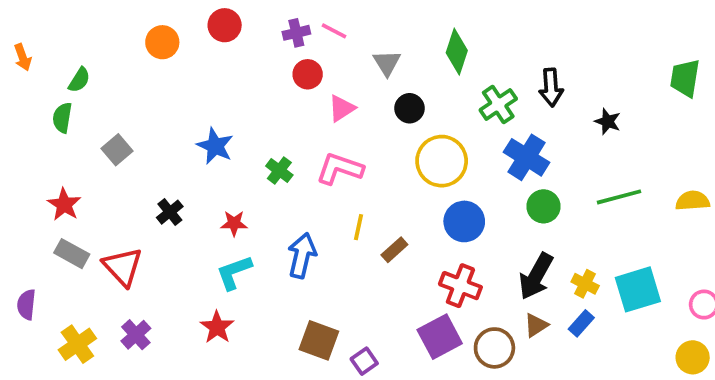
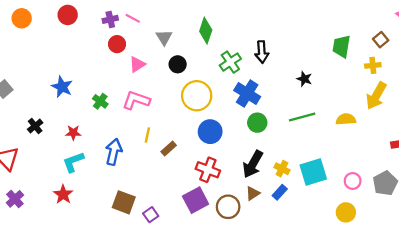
orange circle: (162, 42) -> (22, 18), moved
black star: (608, 121) -> (304, 79), moved

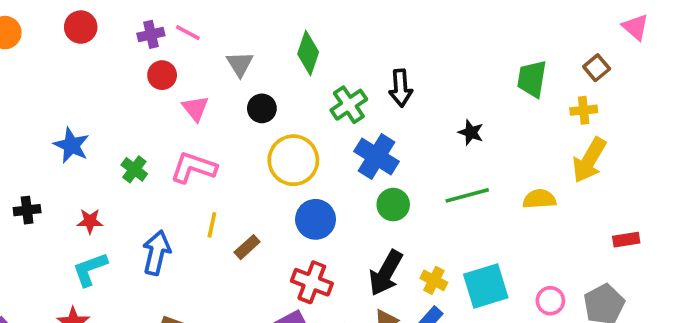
pink triangle: (137, 64) -> (195, 108), turned -36
black cross: (35, 126) -> (27, 210), turned 32

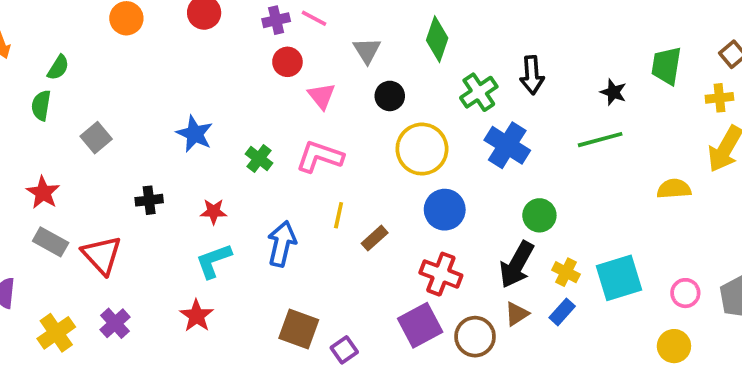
black star: (471, 132) -> (613, 92), moved
green line: (467, 195) -> (600, 140), moved
green circle: (393, 205) -> (539, 215), moved

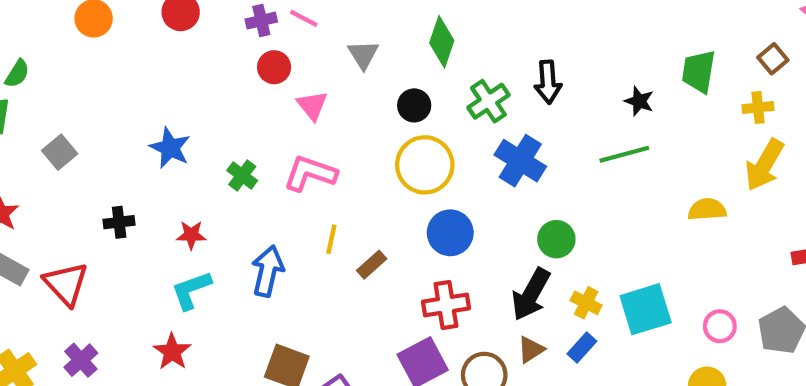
black circle: (390, 96) -> (414, 105), moved
red cross: (441, 274) -> (446, 305), turned -30

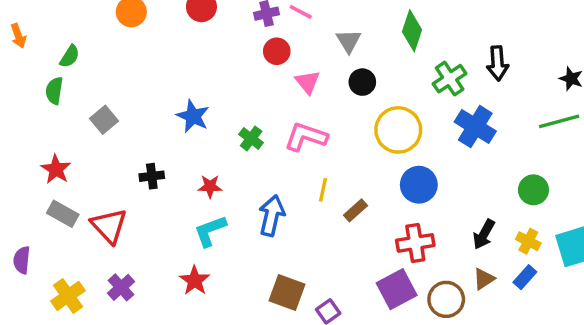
black circle: (414, 105) -> (362, 82), moved
green circle: (556, 239) -> (533, 190), moved
black arrow: (531, 294) -> (484, 234), size x0.7

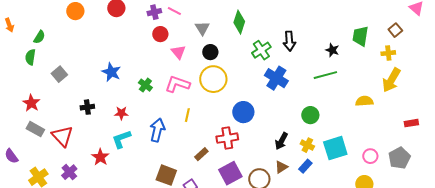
yellow circle: (398, 130) -> (213, 79), moved
brown rectangle: (355, 210) -> (201, 154), moved
red cross: (415, 243) -> (227, 138), moved
purple semicircle: (22, 260) -> (11, 156), turned -42
red star: (195, 281) -> (100, 157), moved

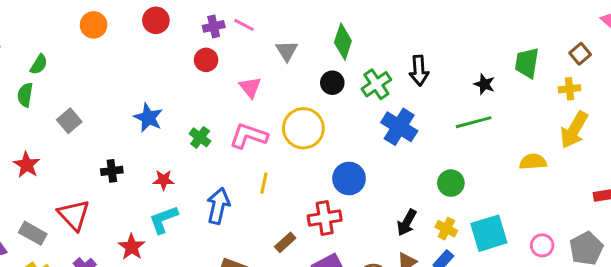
red circle: (160, 34) -> (206, 60), moved
black circle: (210, 52) -> (332, 83), moved
gray rectangle: (35, 129) -> (33, 233), moved

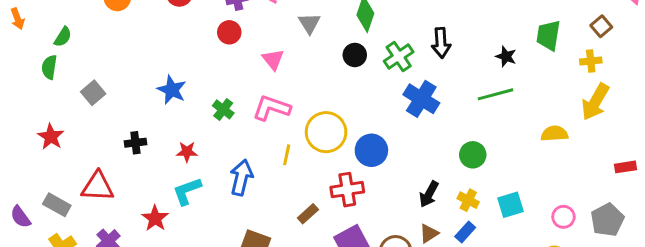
yellow circle: (303, 128) -> (326, 132), moved
red triangle: (74, 215) -> (98, 187), turned -44
cyan square: (489, 233) -> (511, 205), size x0.7

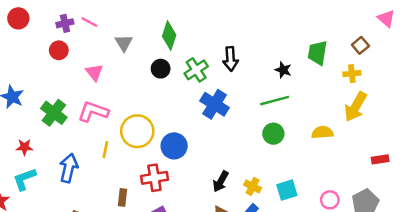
green cross: (223, 109) -> (54, 113), size x1.5
green circle: (473, 155) -> (273, 134), moved
brown rectangle: (308, 214) -> (123, 197), turned -42

